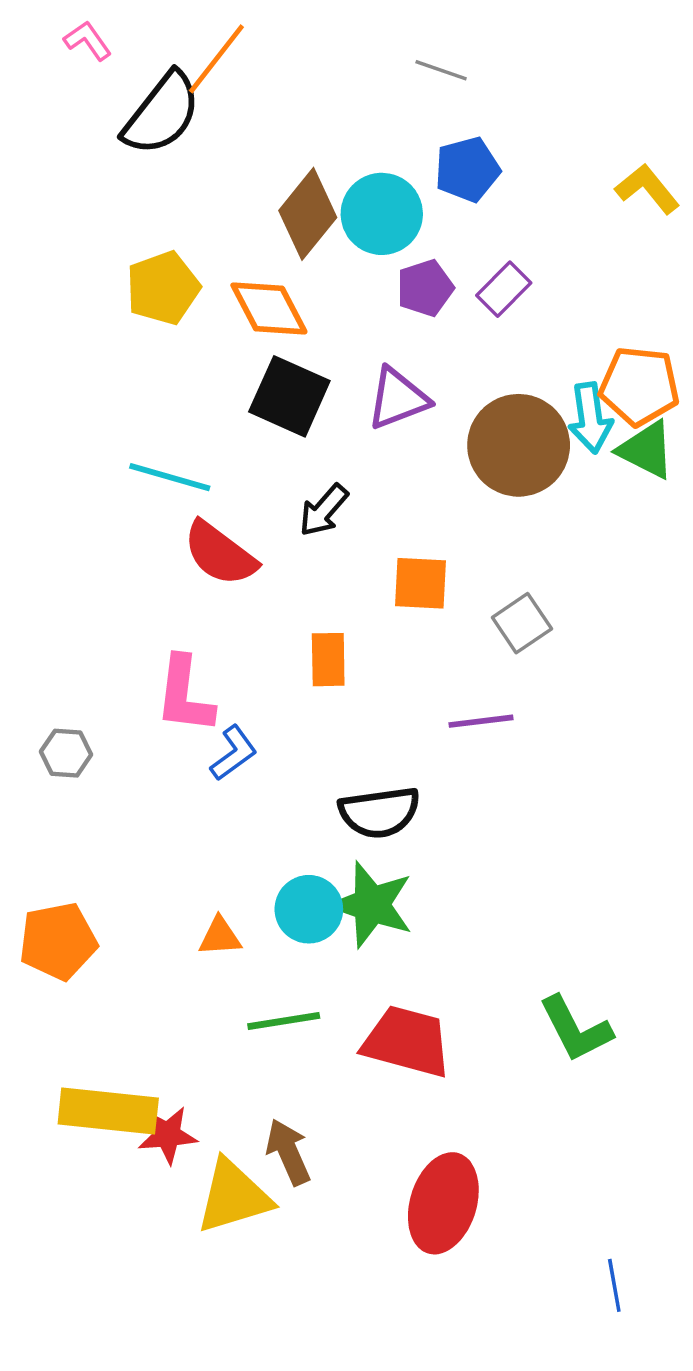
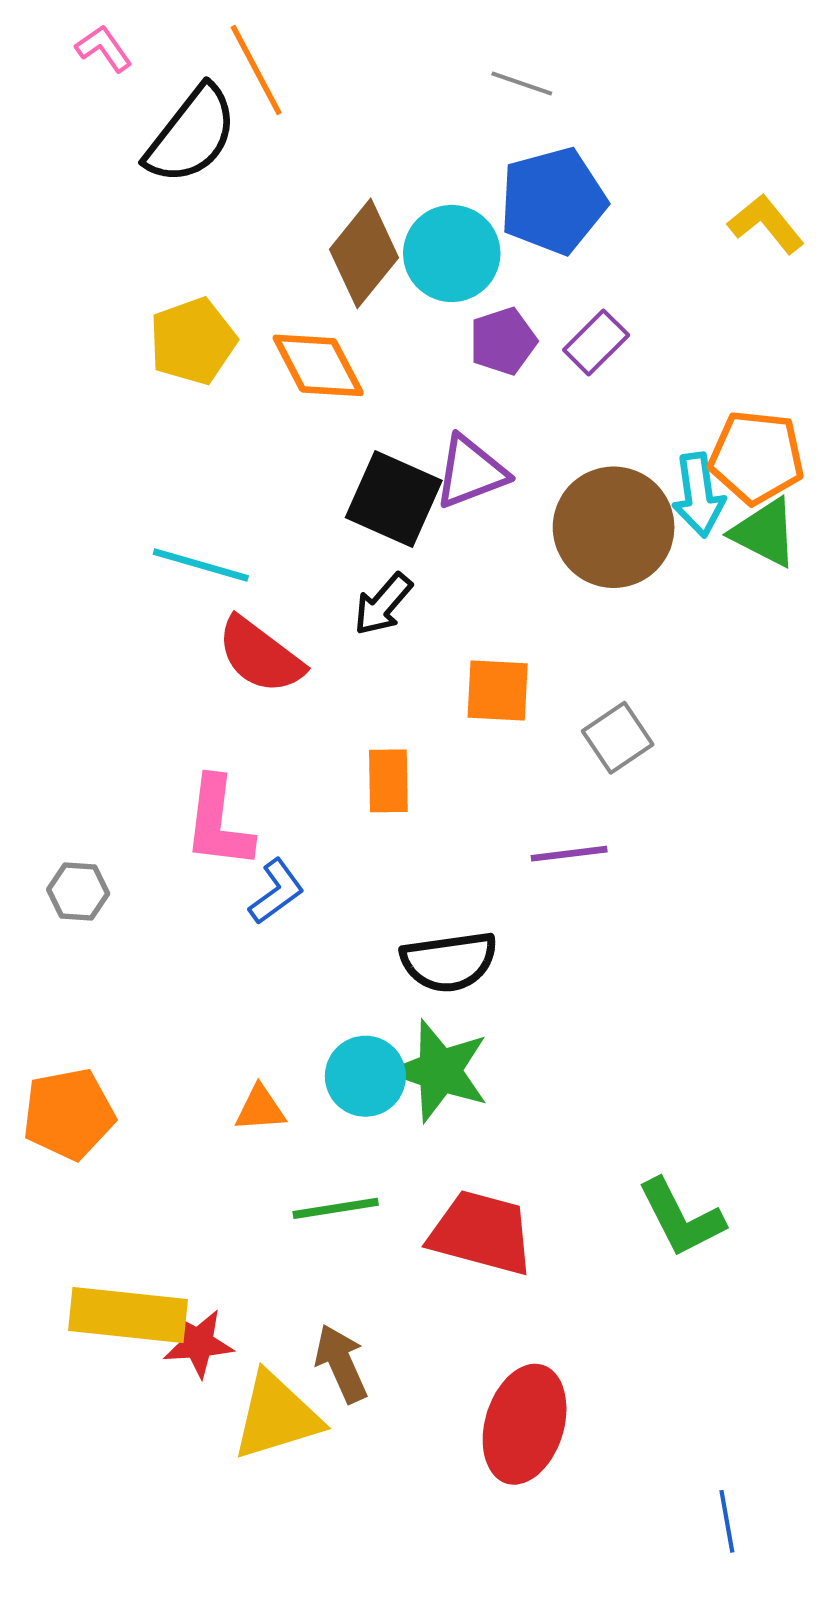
orange line: (216, 59) -> (256, 70), turned -66
blue pentagon: (467, 169) -> (553, 201), size x1.4
black square: (289, 396) -> (394, 499), moved

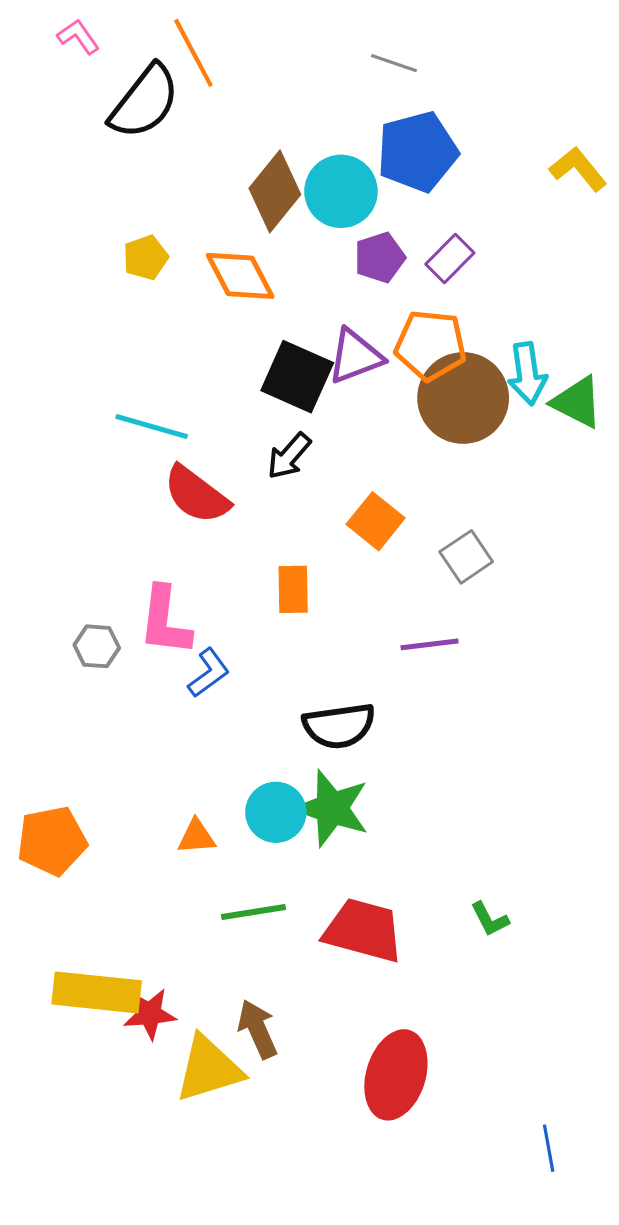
yellow pentagon: (193, 341) -> (146, 258), size x0.7
orange pentagon: (757, 457) -> (431, 345), moved
orange square: (498, 690) -> (376, 521), turned 36
gray hexagon: (78, 891) -> (97, 646), moved
green L-shape: (681, 1218) -> (490, 919), moved, size x0.6

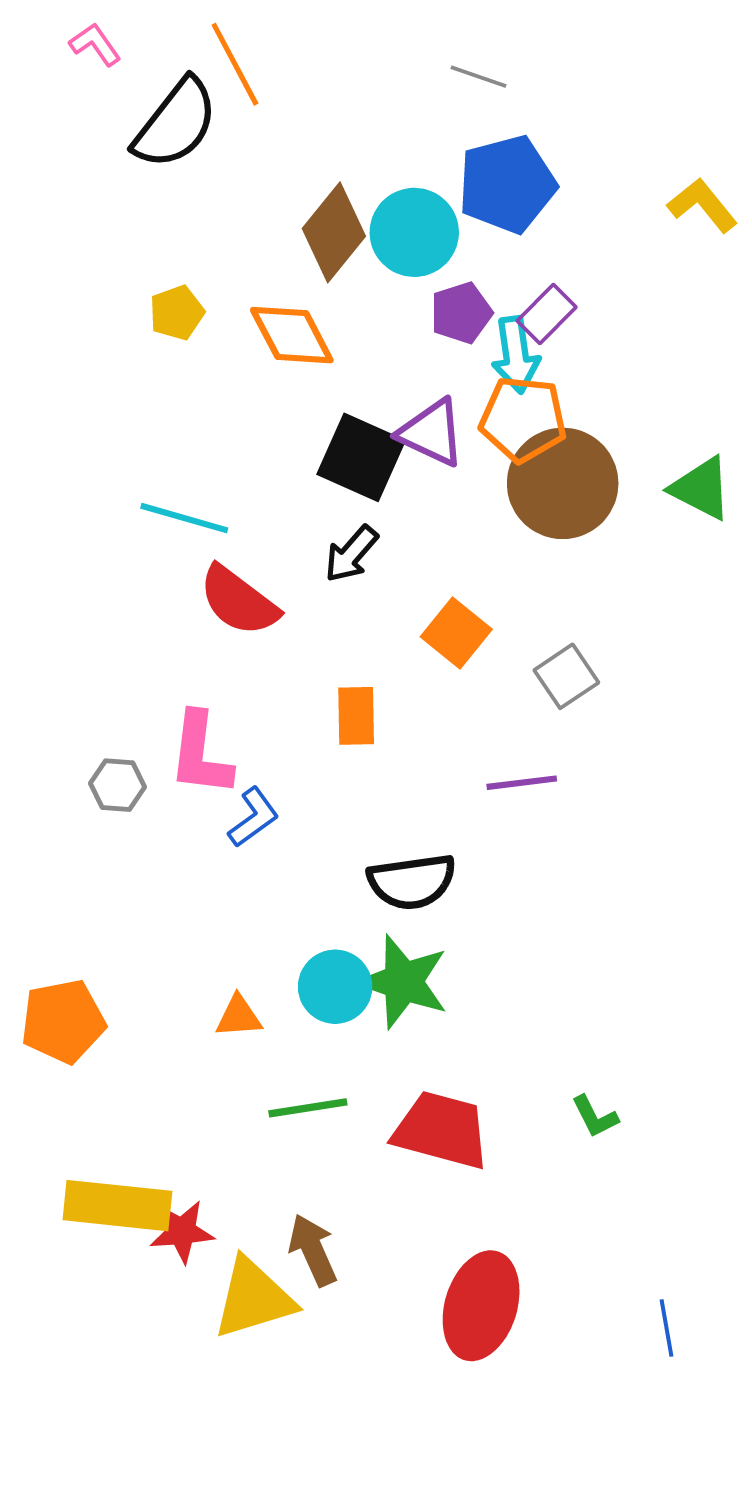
purple triangle: (355, 356) -> (432, 433), turned 46
cyan arrow: (527, 374) -> (516, 355), moved
blue line: (549, 1148) -> (667, 1328), moved

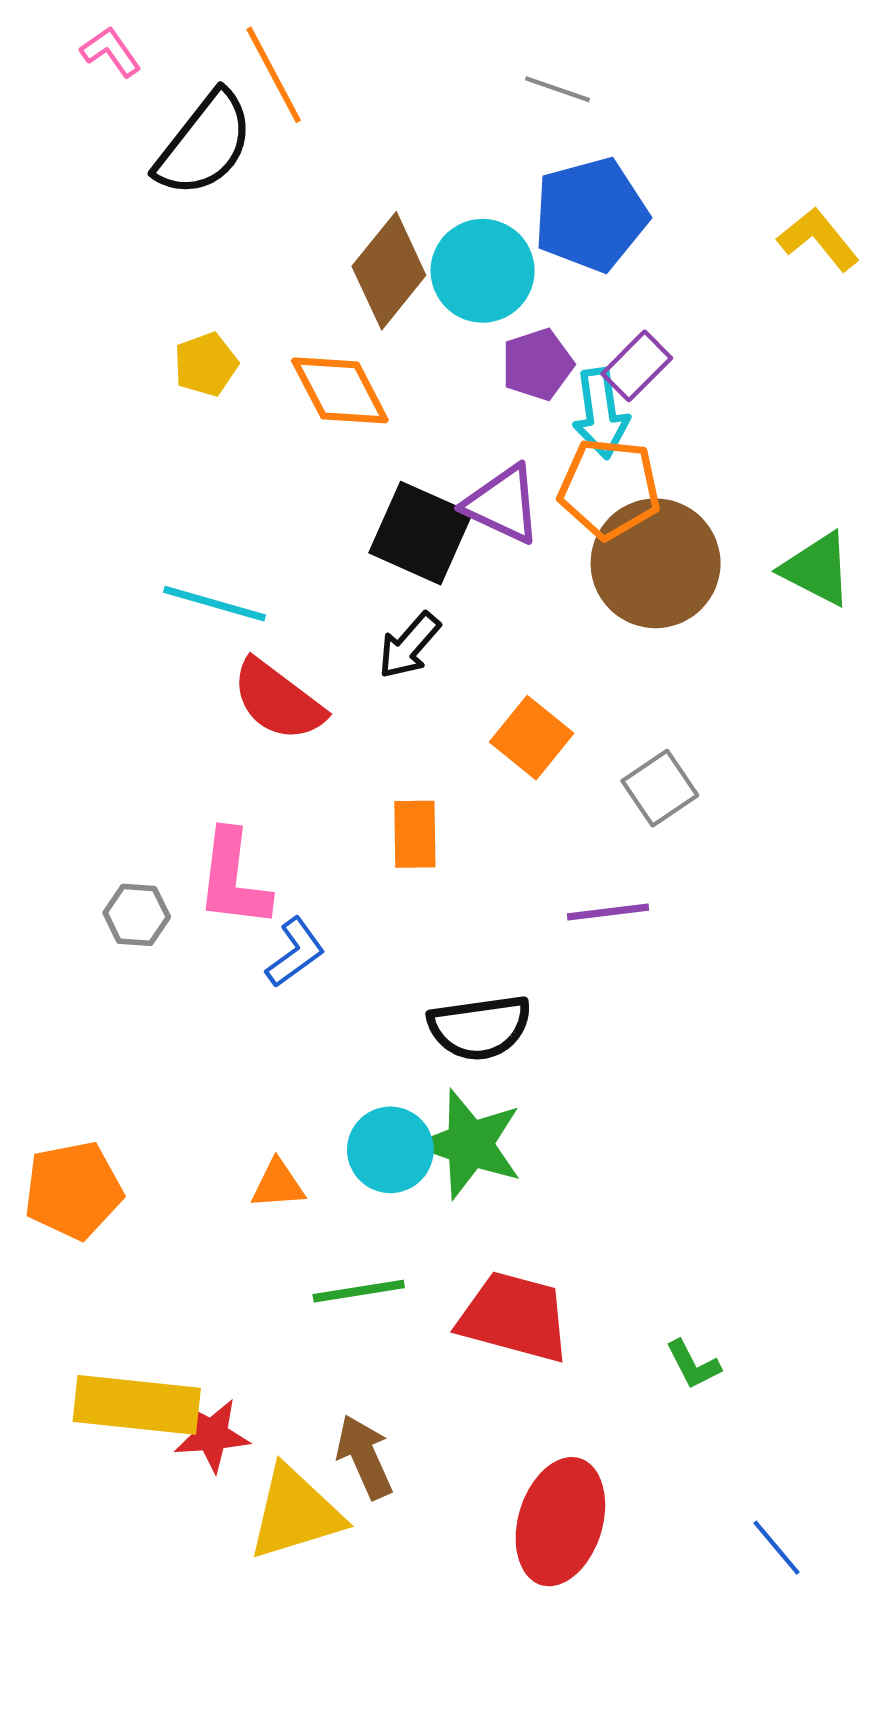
green L-shape: (595, 1117) -> (693, 1365), moved
blue line: (667, 1328) -> (777, 1548), turned -30

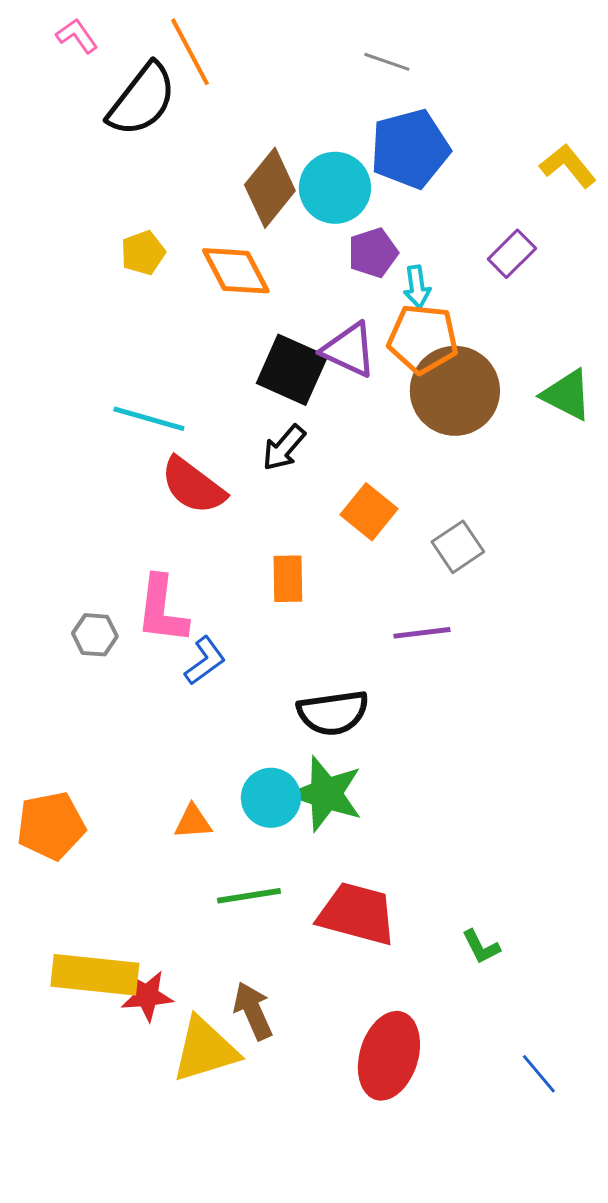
purple rectangle: (637, 366) -> (512, 254), moved
cyan arrow: (601, 413) -> (417, 287), size x0.7

